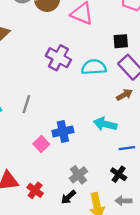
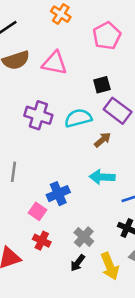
brown arrow: (124, 95) -> (103, 140), moved
red cross: (35, 190) -> (42, 241), moved

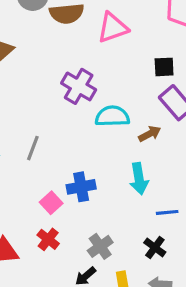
pink triangle: (55, 63) -> (113, 28), turned -44
cyan semicircle: (78, 118) -> (112, 116), moved
cyan arrow: (102, 177) -> (139, 179), turned -115

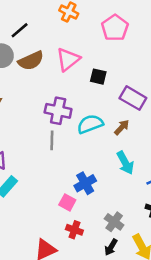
black square: (164, 67) -> (98, 77), moved, turned 35
gray line: (33, 148) -> (52, 140), moved

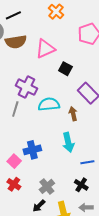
brown arrow: (122, 127) -> (73, 114), turned -72

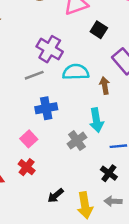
gray line: (15, 109) -> (34, 75), turned 49
blue cross: (32, 150) -> (46, 108), moved
gray cross: (47, 186) -> (77, 141), moved

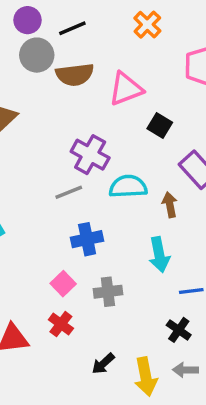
gray cross: (77, 141) -> (108, 292), moved, turned 30

